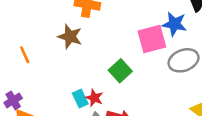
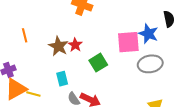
brown star: (70, 37) -> (58, 46), moved
red star: (94, 98) -> (75, 45), moved

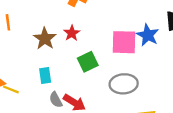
red star: (75, 45) -> (72, 33), moved
gray ellipse: (150, 64) -> (124, 84), moved

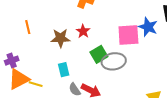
brown star: (45, 39) -> (60, 38), turned -30
gray ellipse: (124, 84) -> (114, 61), moved

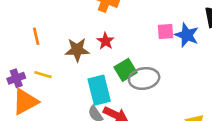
pink square: (128, 35) -> (165, 31), moved, size x0.6
cyan rectangle: (64, 70) -> (99, 90), moved, size x1.6
yellow line: (36, 84) -> (43, 75), moved

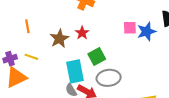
blue star: (187, 35) -> (147, 32), turned 30
brown star: (77, 50) -> (59, 39), turned -30
gray ellipse: (144, 78) -> (109, 78), moved

